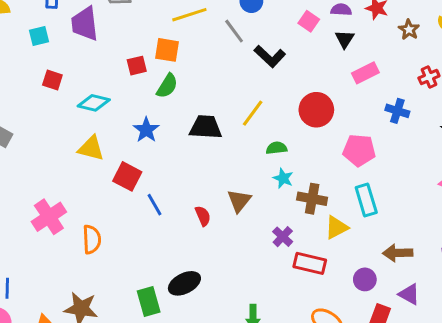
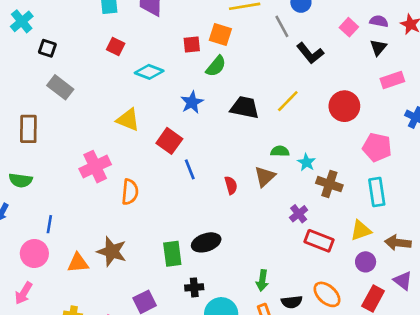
yellow triangle: (91, 148) -> (128, 120), moved
green semicircle: (277, 148) -> (280, 151), moved
yellow triangle: (336, 227) -> (361, 231), moved

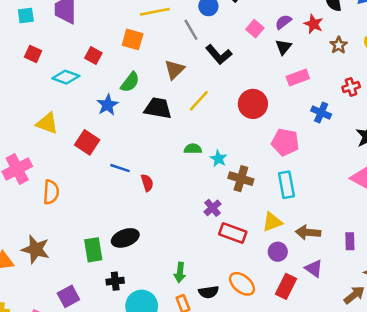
purple semicircle: (379, 21) -> (283, 22), turned -48
red square: (192, 44) -> (93, 55), moved, turned 36
green semicircle: (216, 66) -> (130, 82), moved
blue line: (190, 169) -> (120, 168), moved, turned -48
brown triangle: (265, 177) -> (174, 70), moved

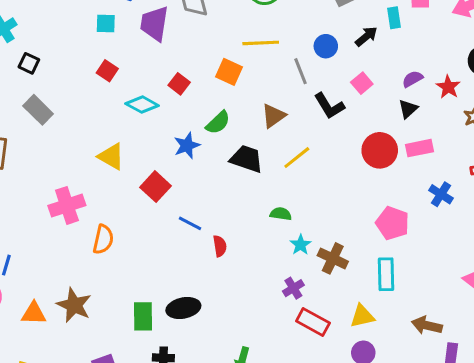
pink square: (255, 29) -> (362, 83), moved
red circle: (253, 104) -> (380, 150), moved
cyan star: (218, 159) -> (301, 245), moved
brown arrow: (308, 232) -> (427, 325), moved

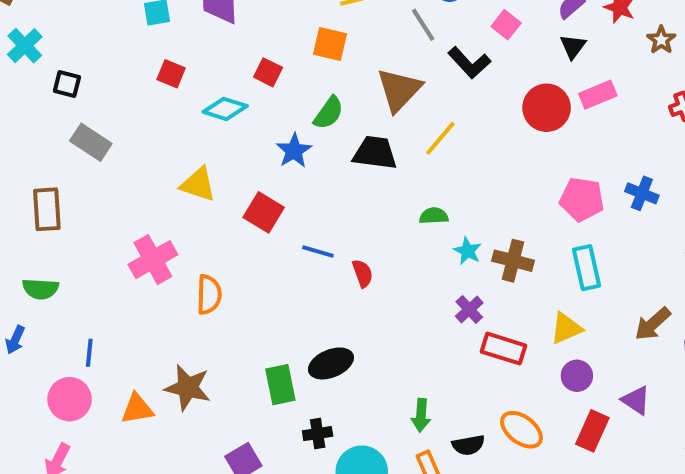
brown triangle: (273, 116) -> (399, 90), size x1.4
blue cross: (441, 194) -> (642, 193), moved
brown arrow: (427, 325) -> (653, 324), turned -44

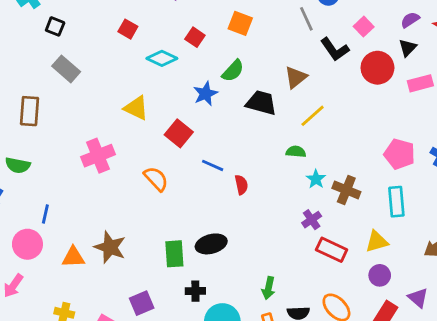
brown triangle: (399, 90) -> (296, 77), moved, size x0.7
red circle: (547, 108) -> (377, 68), moved
yellow line: (440, 138) -> (313, 116), moved
orange semicircle: (209, 295) -> (156, 179), moved, turned -52

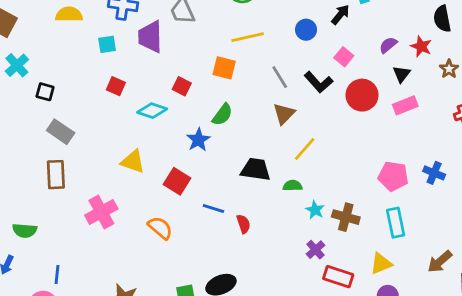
gray line: (306, 19) -> (280, 77), moved
black triangle: (408, 48) -> (401, 74), moved
black trapezoid: (261, 103) -> (256, 169), moved
brown rectangle: (30, 111) -> (56, 175), moved

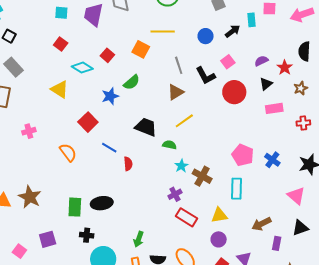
pink rectangle: (405, 105) -> (274, 108), moved
yellow triangle: (133, 161) -> (60, 89), moved
pink cross: (101, 212) -> (29, 131), size x0.6

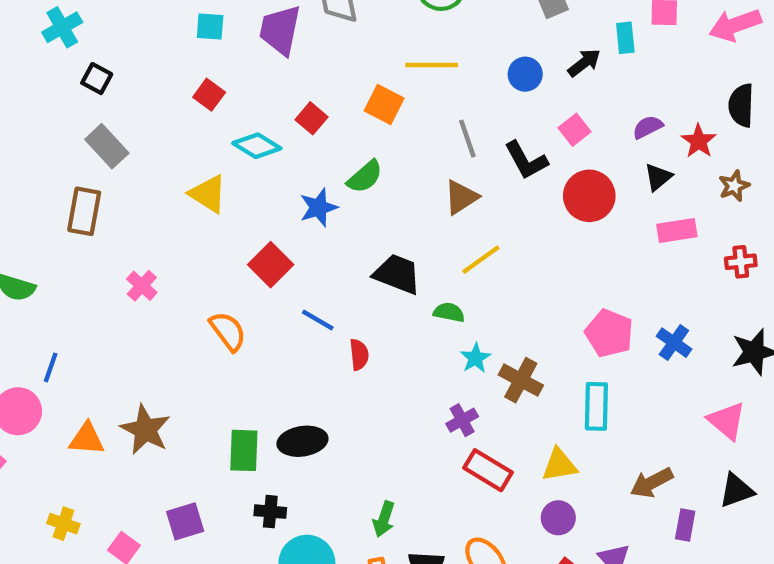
pink cross: (29, 131) -> (142, 286), turned -32

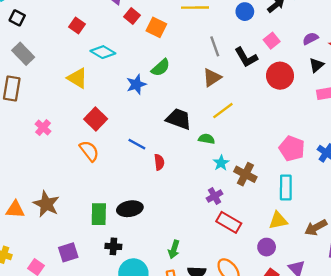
orange square: (384, 105) -> (156, 27), moved
red square: (312, 118) -> (132, 16), moved
red square: (271, 265) -> (96, 119), moved
yellow triangle: (559, 465) -> (278, 220), moved

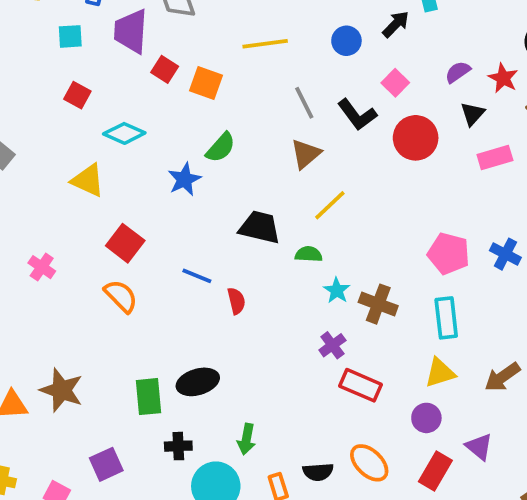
green arrow: (174, 249) -> (246, 439), moved

